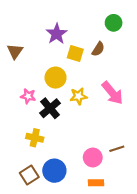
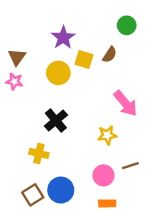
yellow circle: (56, 78) -> (58, 73), moved
pink star: (28, 96) -> (14, 81), moved
yellow star: (78, 96) -> (107, 135), moved

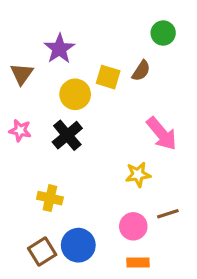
purple star: (63, 38) -> (59, 49), moved
pink star: (14, 81) -> (20, 130), moved
black cross: (56, 121) -> (67, 135), moved

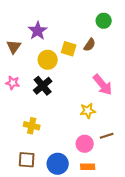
blue circle: (78, 245) -> (58, 164), moved
brown square: (42, 251) -> (27, 160), turned 36

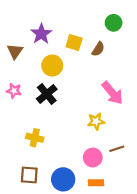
yellow square: (69, 49) -> (74, 43), moved

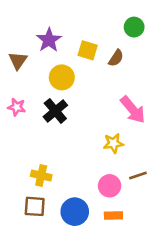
yellow cross: (35, 138) -> (41, 175), moved

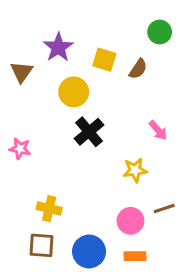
pink star: (17, 107) -> (20, 149), moved
pink arrow: (133, 110) -> (158, 130), size x0.6
black cross: (55, 111) -> (89, 132), moved

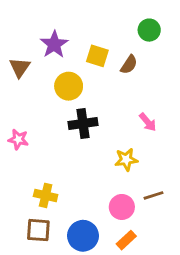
black cross: (89, 132) -> (83, 124), turned 32
orange rectangle: (135, 256) -> (126, 240), turned -42

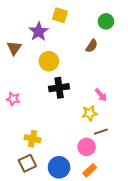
yellow square: (97, 56) -> (60, 15), moved
pink arrow: (148, 122) -> (101, 95), moved
brown line: (153, 195) -> (101, 132), moved
brown square: (38, 230) -> (27, 163), turned -30

